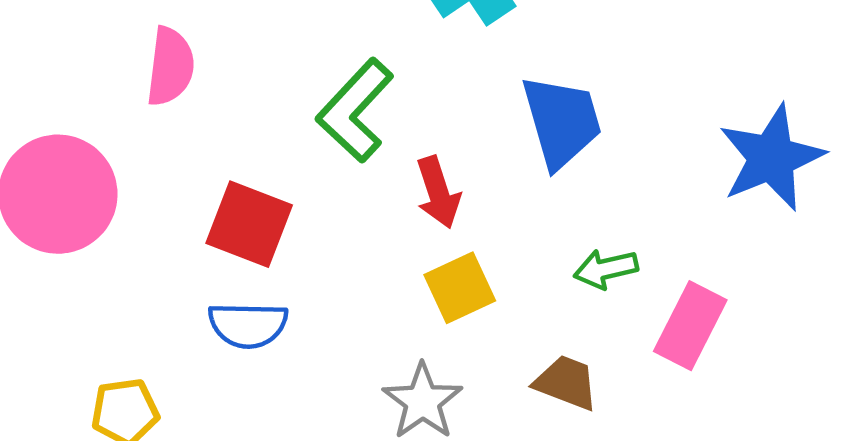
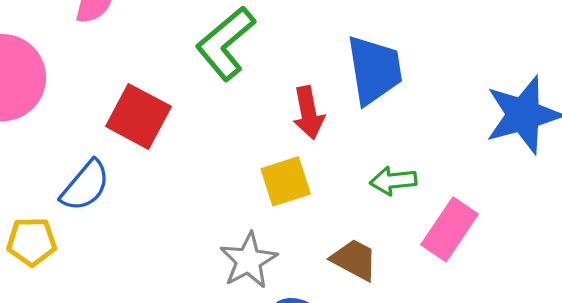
red arrow: (438, 192) -> (308, 113), moved
blue semicircle: (248, 325) -> (85, 186), moved, turned -58

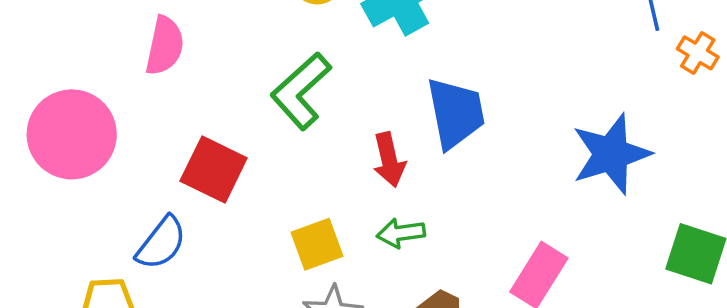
yellow square: (286, 181) -> (317, 244), moved
green arrow: (393, 181) -> (401, 233), moved

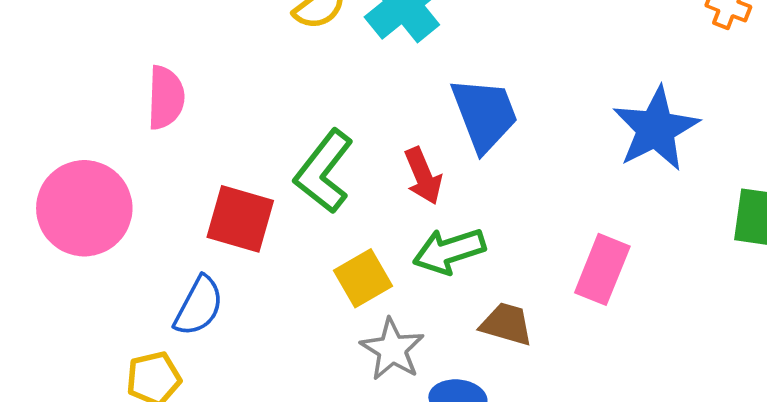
green L-shape: (301, 91) -> (324, 171), moved
green arrow: (401, 233) -> (449, 251), size x1.4

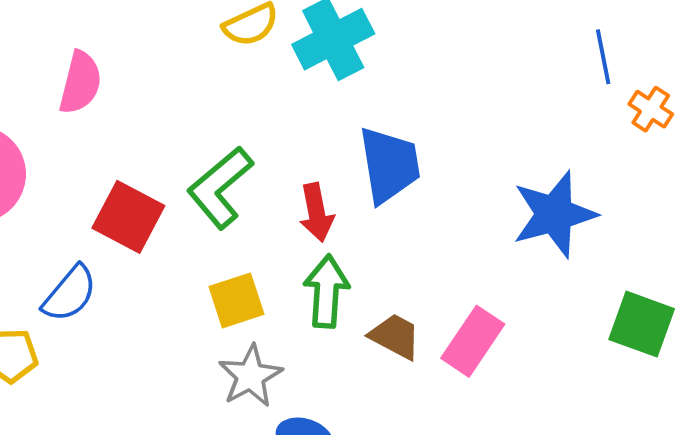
green arrow: (449, 251) -> (326, 291), turned 100
brown trapezoid: (507, 324) -> (395, 336), moved

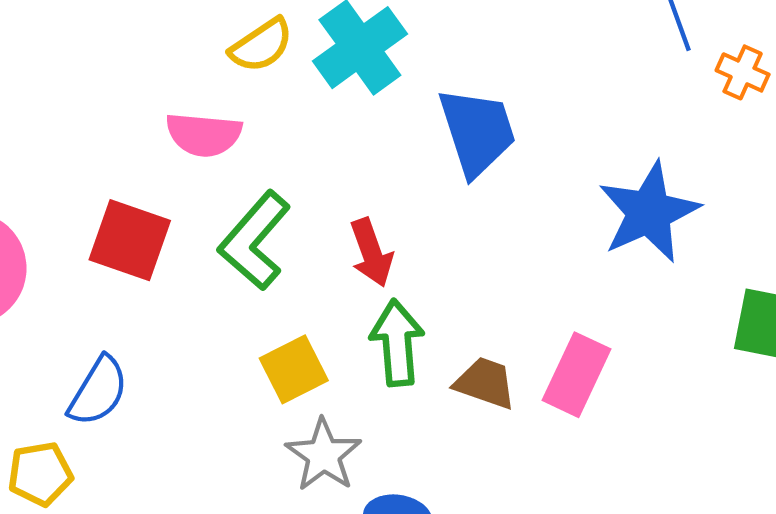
pink semicircle: (80, 83) -> (204, 135), moved, turned 90
blue trapezoid: (389, 165) -> (477, 132), moved
red square: (128, 217) -> (130, 240), moved

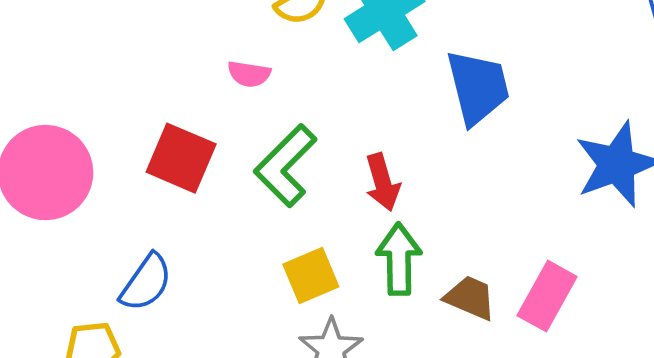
pink semicircle: (204, 135) -> (249, 74), size x0.7

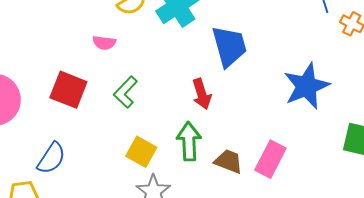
green L-shape: (285, 166) -> (126, 92), size x0.7
red arrow: (382, 182) -> (202, 94), moved
yellow square: (311, 276) -> (141, 152), turned -36

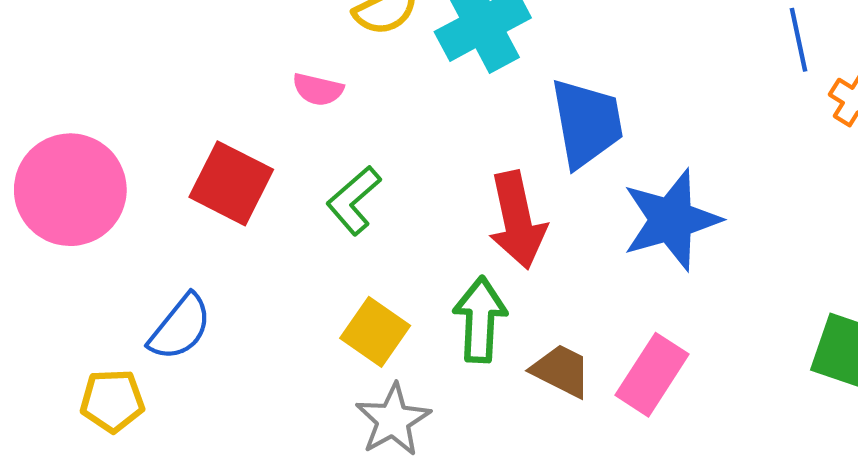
blue star: (306, 86) -> (671, 220), moved
red arrow: (202, 94) -> (517, 220), size x1.4

